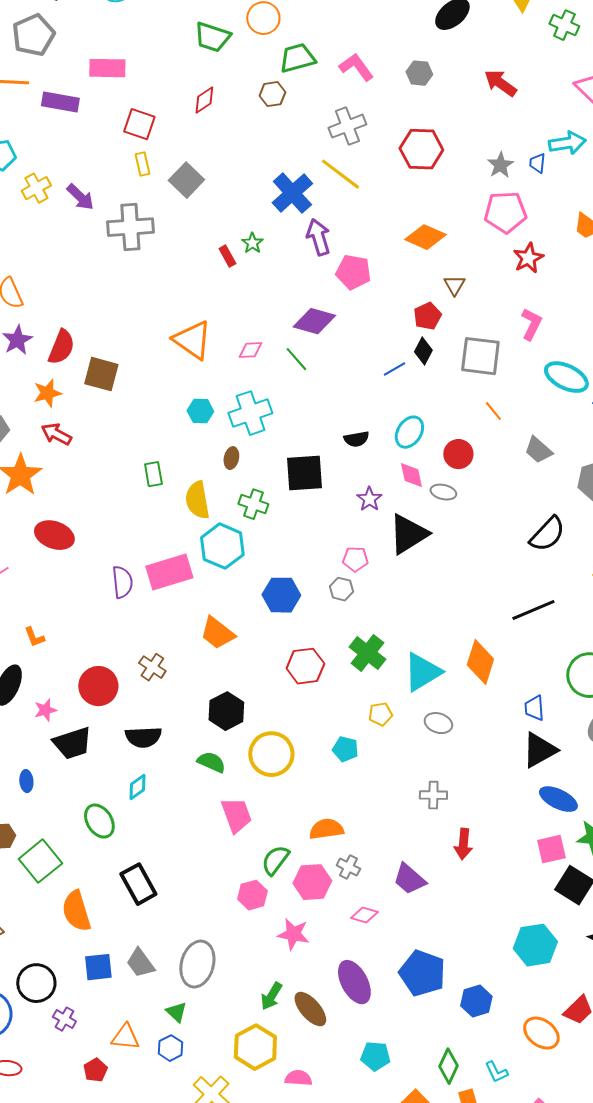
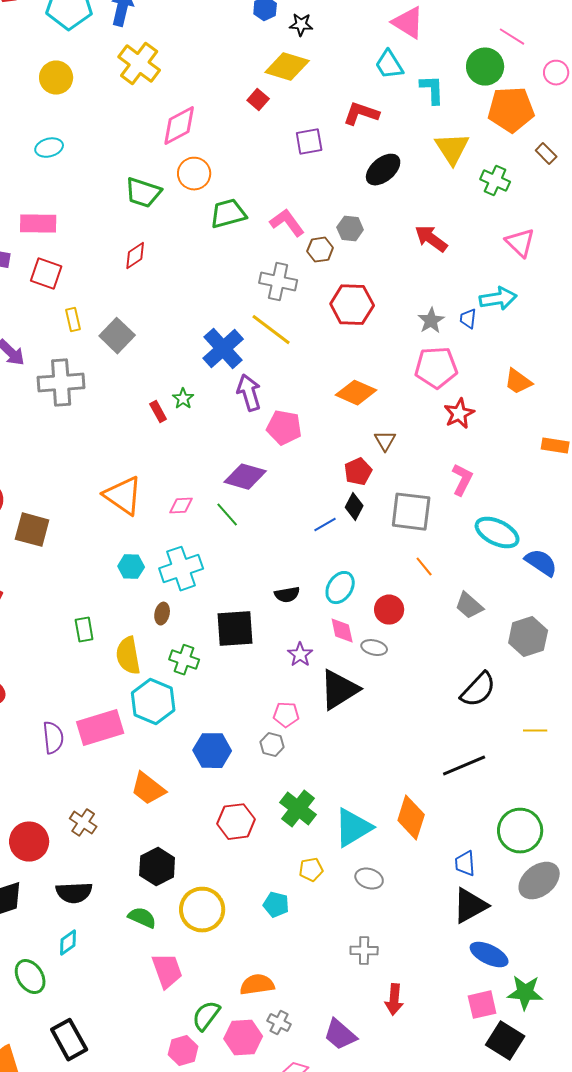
brown hexagon: (272, 94) -> (320, 250), moved
red square: (139, 124) -> (46, 274), moved
gray cross: (347, 126) -> (278, 282), turned 33

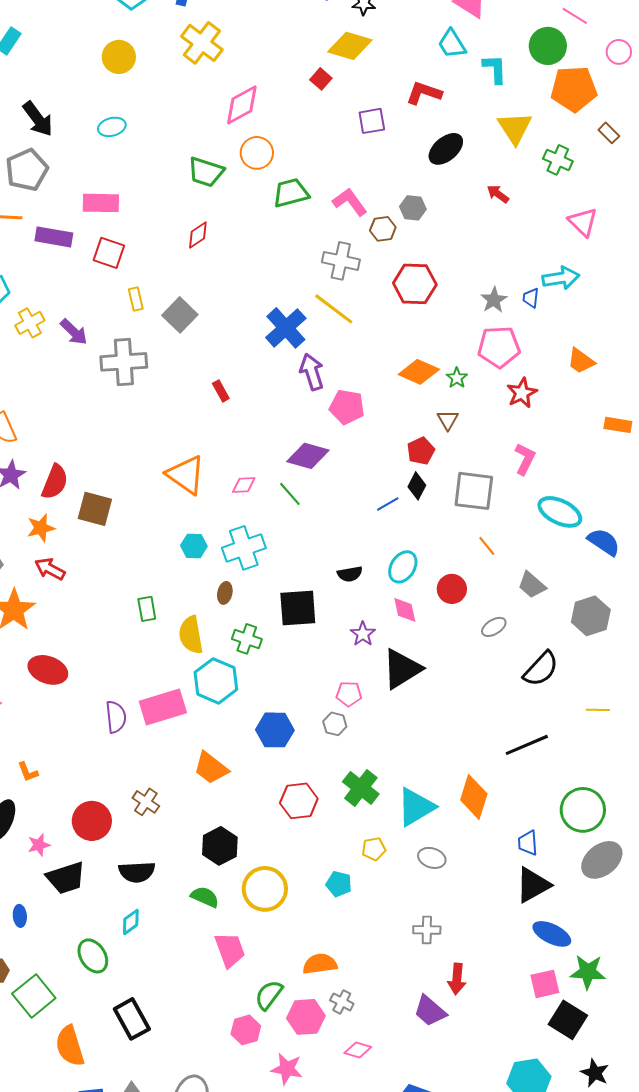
red arrow: (431, 239) -> (498, 194), moved, size x0.7
green star: (183, 399) -> (457, 378), moved
gray ellipse: (374, 648) -> (494, 627), moved, turned -45
purple trapezoid: (340, 1035) -> (430, 1011), moved

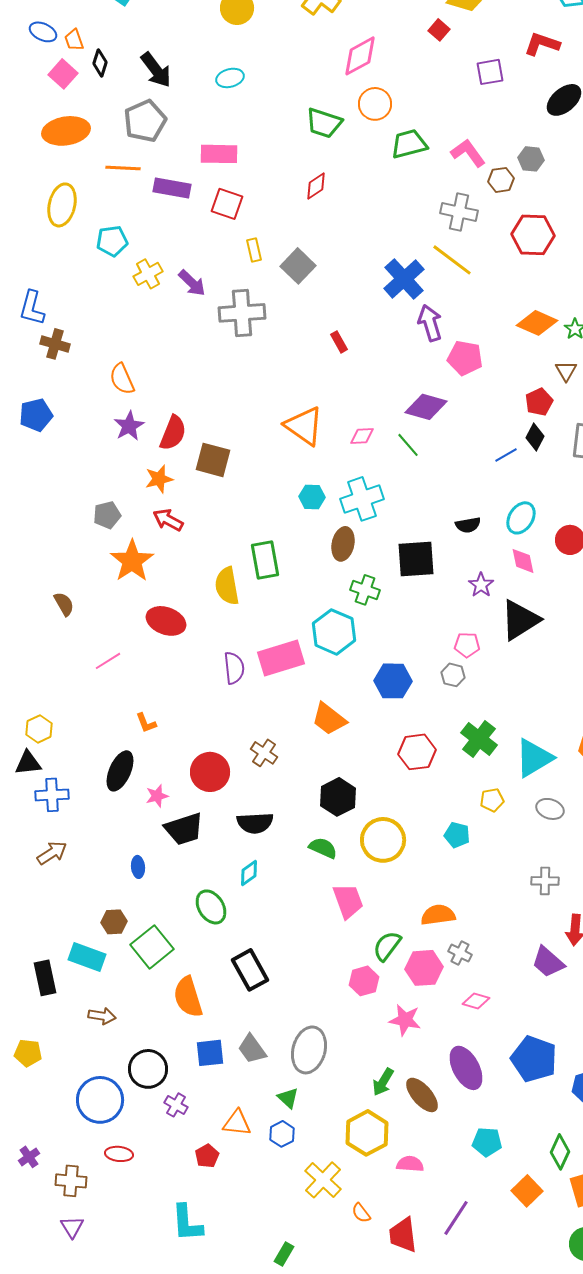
brown ellipse: (225, 593) -> (343, 544), size x1.5
green rectangle: (147, 609) -> (265, 560), size x1.5
yellow semicircle: (191, 635) -> (227, 586), moved

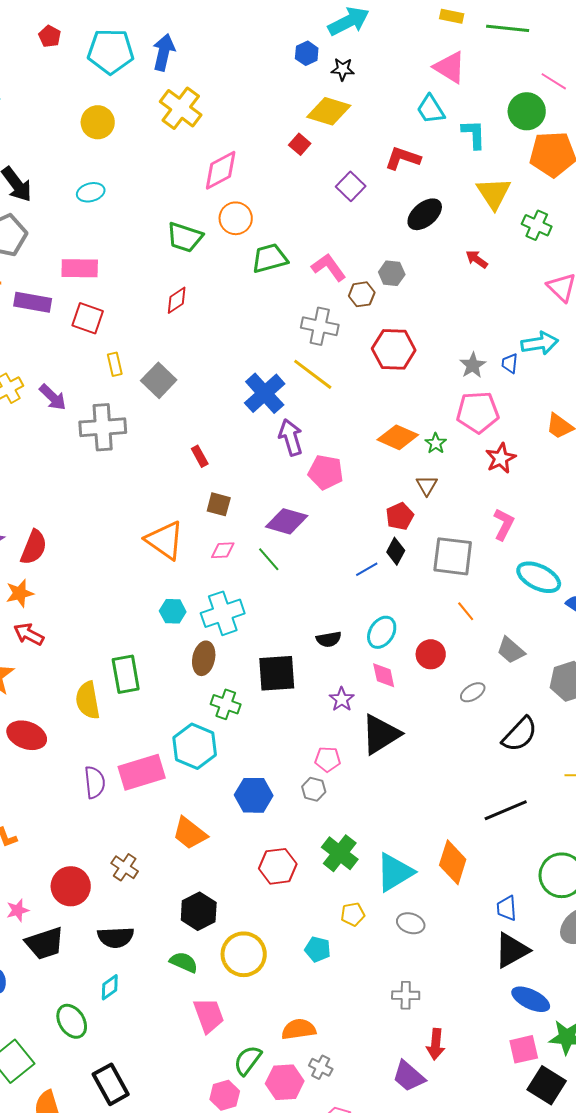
purple square: (490, 72) -> (351, 186), turned -36
brown square: (213, 460) -> (219, 504), moved, size x0.7

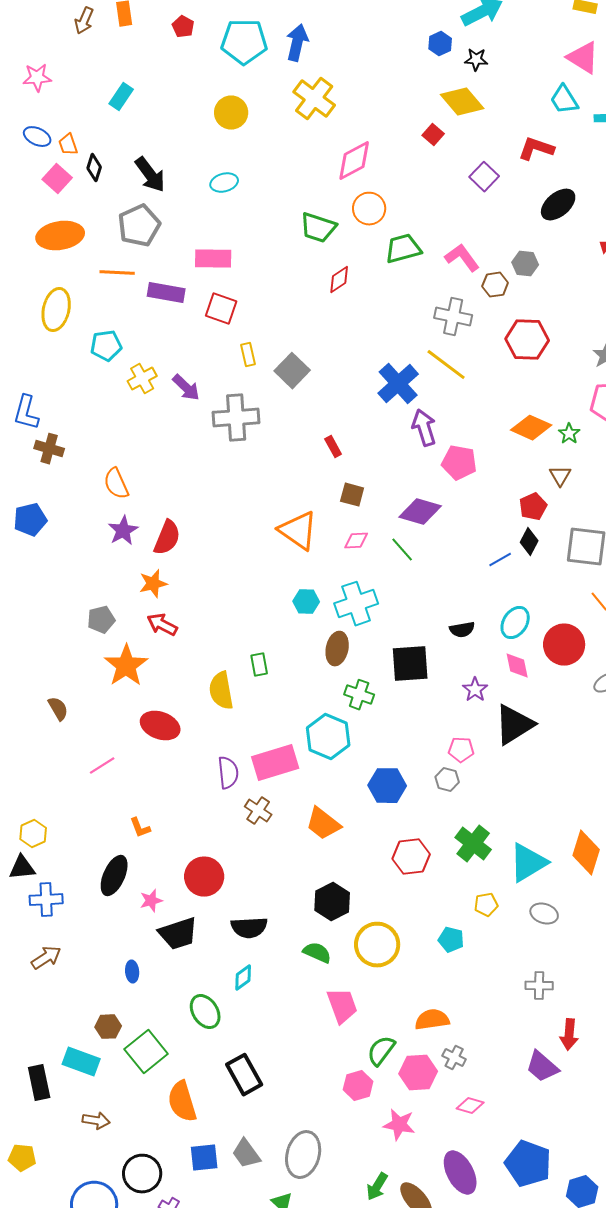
yellow diamond: (329, 111) -> (462, 102), turned 33
red diamond: (177, 300) -> (339, 280), moved
red circle: (431, 654) -> (564, 645), size x1.4
green rectangle: (126, 674) -> (259, 665), size x0.6
brown cross: (125, 867) -> (258, 811), moved

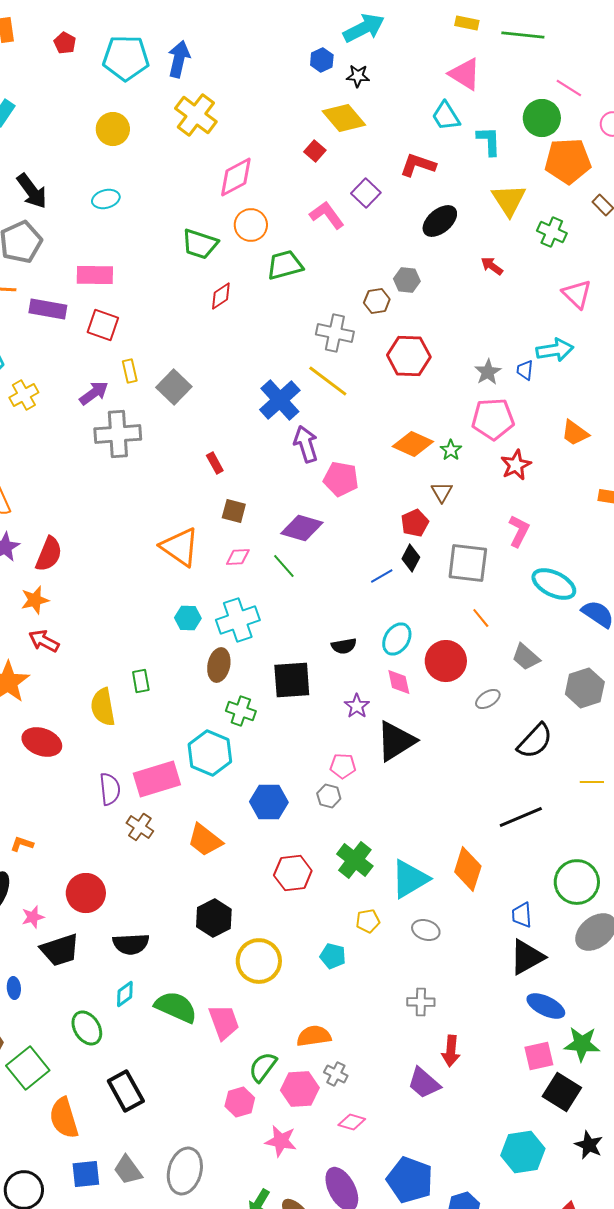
pink L-shape: (462, 258) -> (327, 215), moved
purple arrow: (186, 388) -> (94, 393), moved, turned -80
orange L-shape: (140, 828) -> (22, 844), turned 130
green semicircle: (317, 953) -> (176, 1007), moved, size x1.5

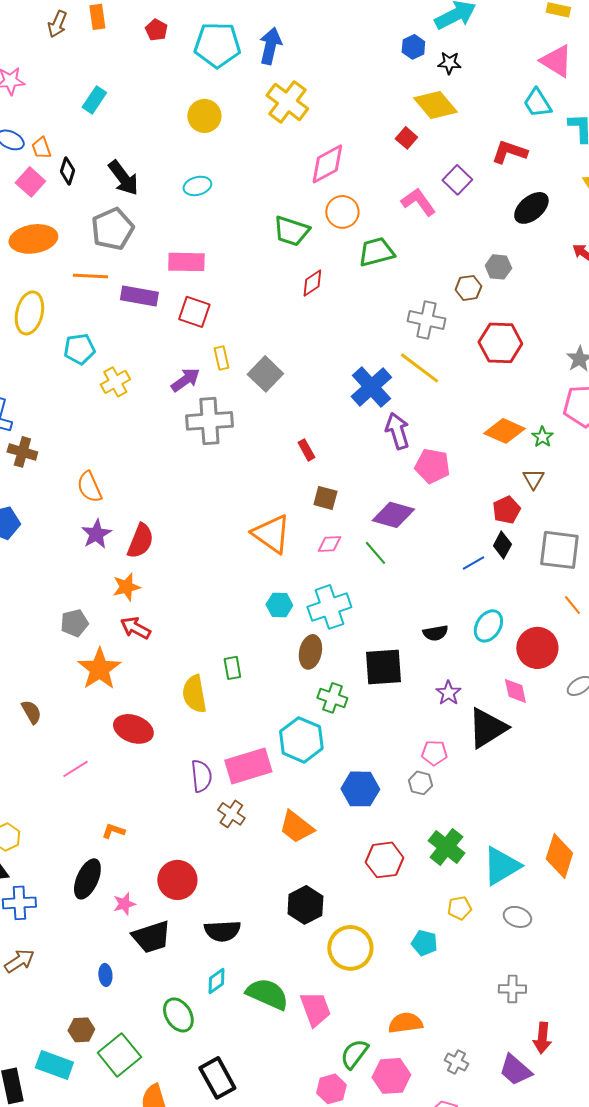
pink diamond: (399, 682) -> (515, 691), moved
gray cross: (336, 1074) -> (456, 1062), moved

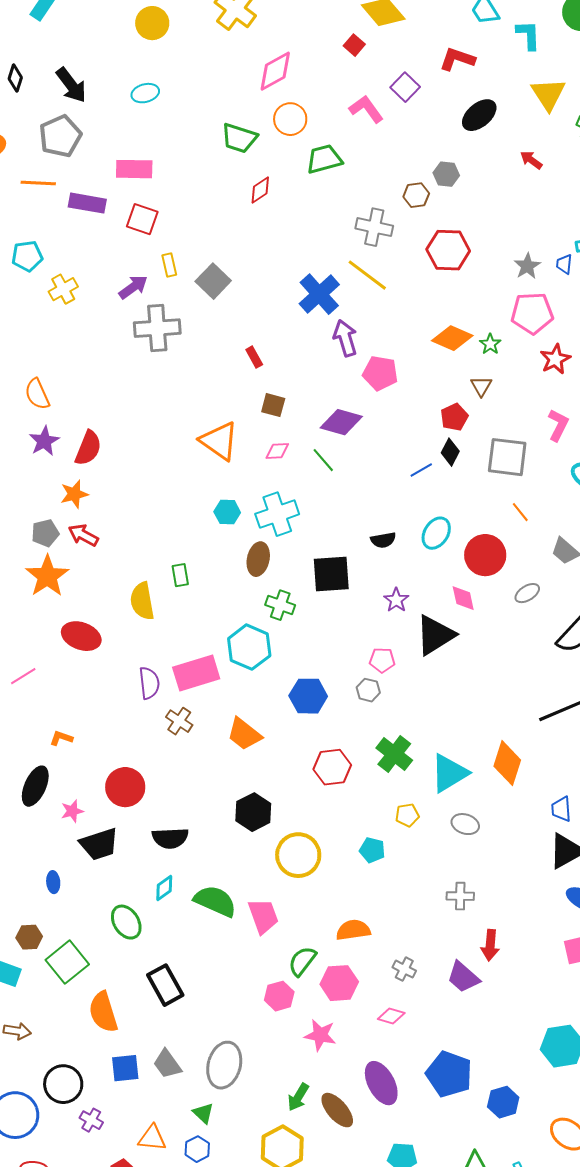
gray pentagon: (74, 623) -> (45, 533), moved

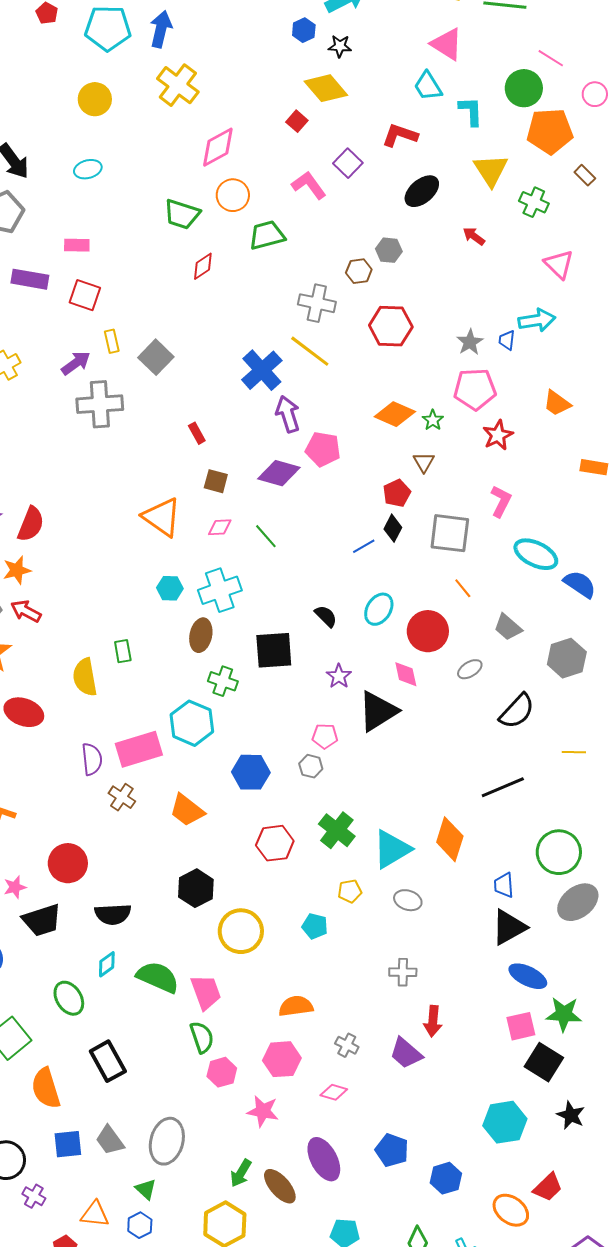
pink rectangle: (134, 169) -> (77, 245), size x0.7
purple diamond: (341, 422) -> (279, 473), moved
black semicircle: (383, 540) -> (326, 616), turned -125
green semicircle: (302, 961) -> (202, 1037), moved, turned 124
blue pentagon: (449, 1074) -> (392, 1150), size x0.7

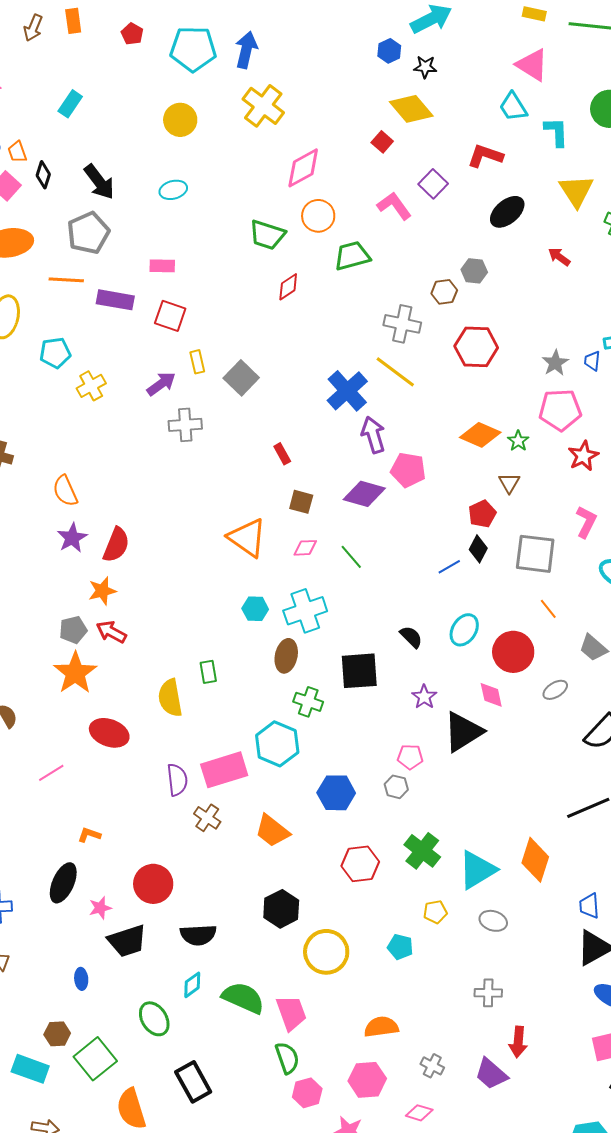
gray cross: (100, 404) -> (185, 425), size x0.7

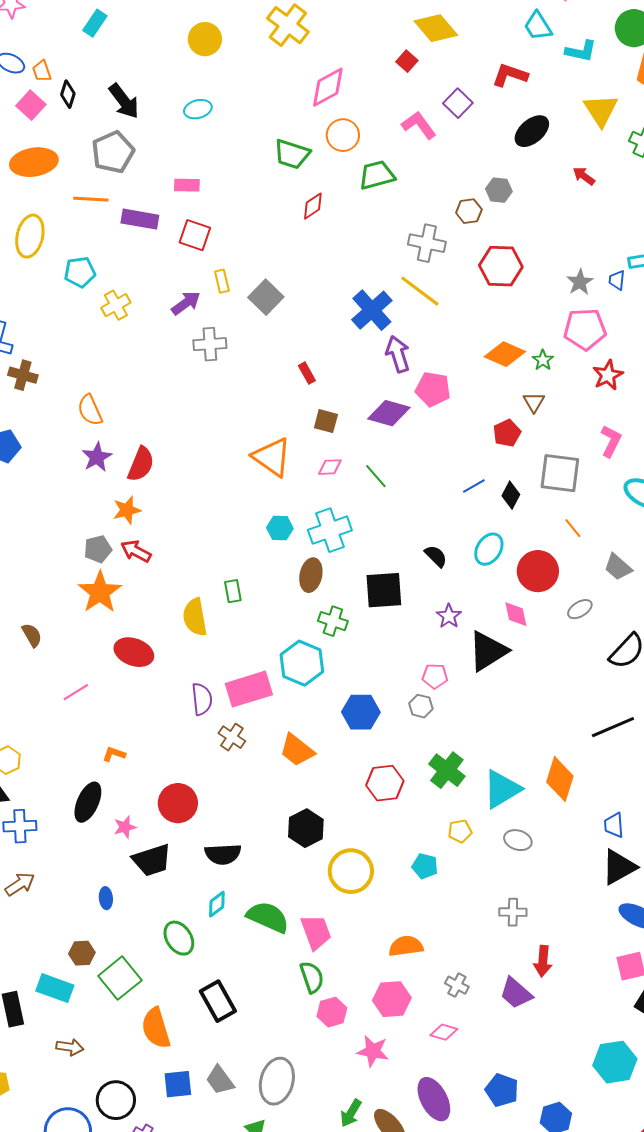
cyan L-shape: (556, 132) -> (581, 51), turned 104
black diamond: (478, 549) -> (511, 495), moved

